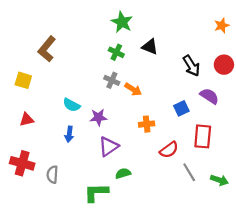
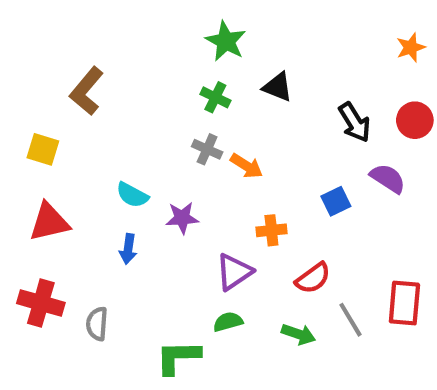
red triangle: (27, 120) -> (49, 222), size x1.5
red rectangle: (203, 136) -> (404, 303), moved
purple triangle: (108, 146) -> (234, 272), moved
green arrow: (219, 180) -> (298, 334), moved

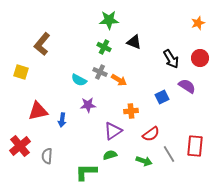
green star: (226, 41) -> (109, 20), turned -30
cyan semicircle: (132, 195) -> (79, 80), moved
red triangle: (49, 222) -> (38, 111), moved
red cross: (41, 303) -> (20, 146), turned 35

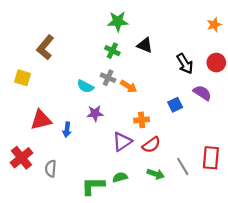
red semicircle: (151, 134) -> (151, 145), moved
green semicircle: (110, 155) -> (120, 177), moved

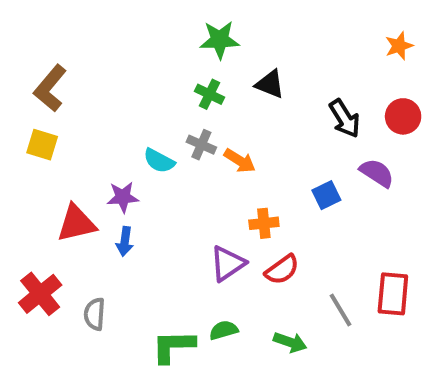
brown L-shape: (45, 47) -> (50, 88), moved
purple star: (95, 113) -> (123, 197), moved
green arrow: (156, 174) -> (290, 342), moved

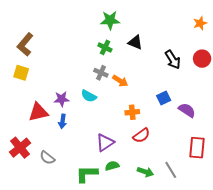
cyan semicircle: (159, 161) -> (89, 96), moved
purple semicircle: (377, 173) -> (187, 110), moved
purple triangle: (228, 264) -> (105, 143), moved
gray line: (341, 310) -> (171, 170), moved
gray semicircle: (95, 314) -> (47, 158), turned -56

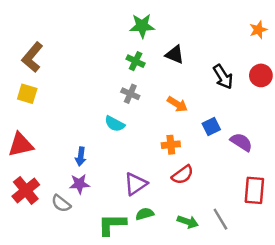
orange arrow: (120, 81) -> (177, 104), moved
purple star: (62, 99) -> (79, 184), moved
red triangle: (38, 112) -> (21, 145), moved

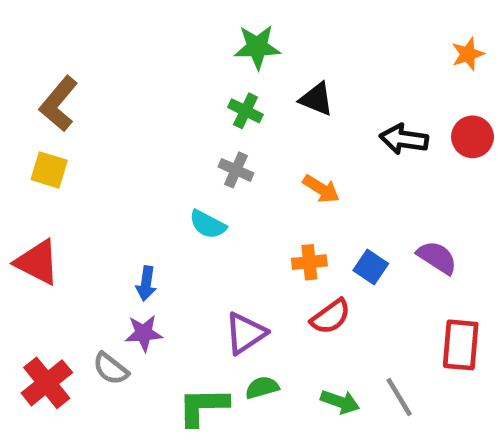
black arrow: (223, 77) -> (404, 139), turned 130
blue square: (211, 126) -> (371, 267), moved, turned -30
red triangle: (21, 145) -> (37, 262), turned 40
red cross: (26, 190) -> (47, 383), moved

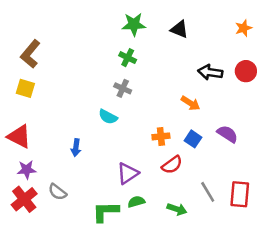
black triangle: (316, 99) -> (179, 29), moved
orange arrow: (321, 189) -> (190, 103), moved
purple star: (144, 333) -> (27, 170), moved
red rectangle: (461, 345) -> (240, 194), moved
gray line: (399, 397) -> (208, 192), moved

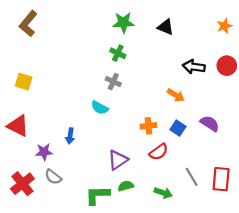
brown L-shape: (30, 54) -> (28, 24), moved
purple star: (27, 170) -> (44, 152), moved

